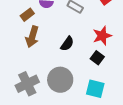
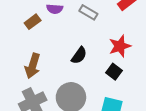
brown arrow: (32, 37) -> (33, 66), moved

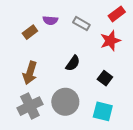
red star: (120, 46) -> (110, 41), moved

